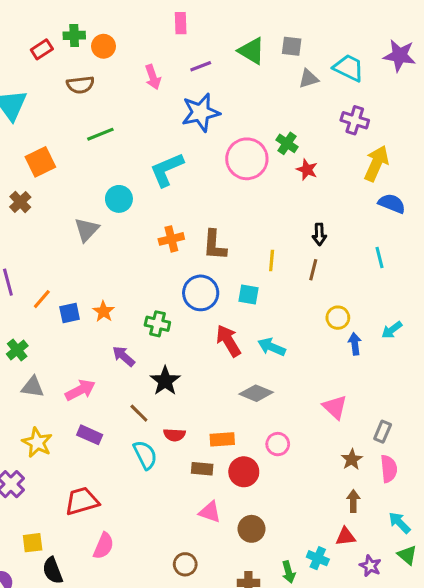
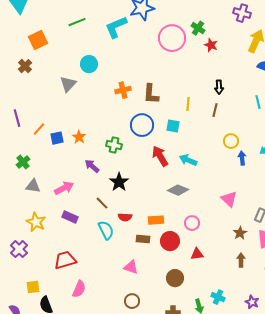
cyan L-shape: (167, 170) -> (116, 27), moved
pink triangle: (210, 512) -> (131, 267), moved
red triangle: (346, 537) -> (197, 254), moved

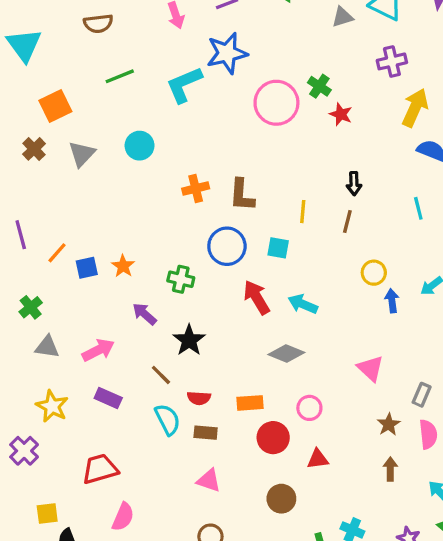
purple cross: (242, 13) -> (392, 61), turned -30
gray triangle: (68, 84) -> (82, 154), moved
brown rectangle: (143, 239) -> (206, 433), moved

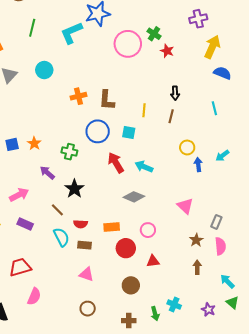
green line: (120, 76) -> (32, 28), turned -54

